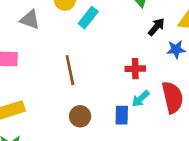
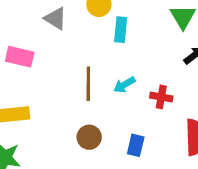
cyan rectangle: (88, 18) -> (121, 30), turned -45
cyan arrow: (141, 99) -> (124, 85), moved

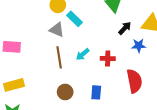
gray triangle: (55, 18) -> (57, 30), moved
cyan rectangle: (121, 30) -> (74, 19), turned -42

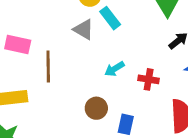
brown line: (59, 57) -> (48, 66), moved
brown circle: (65, 92) -> (96, 108), moved

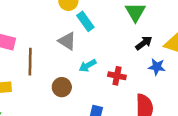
gray triangle: (84, 29) -> (67, 41), moved
brown circle: (96, 108) -> (62, 87), moved

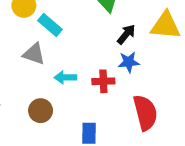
cyan arrow: (88, 66) -> (65, 77), turned 42
blue star: (157, 67) -> (129, 62), moved

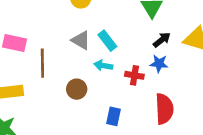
cyan rectangle: (50, 25) -> (107, 41), moved

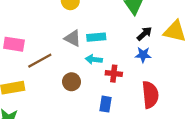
cyan rectangle: (107, 41) -> (96, 37), turned -54
brown line: (42, 63) -> (40, 61), turned 65
red cross: (134, 75) -> (114, 74), moved

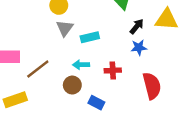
gray triangle: (73, 38) -> (65, 28), moved, turned 48
cyan arrow: (94, 59) -> (81, 65), moved
blue rectangle: (106, 104) -> (96, 103), moved, turned -63

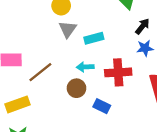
red cross: (113, 70) -> (118, 72), size x1.5

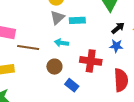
cyan rectangle: (94, 38) -> (77, 20), moved
cyan arrow: (85, 67) -> (61, 43), moved
brown line: (40, 72) -> (28, 47), turned 35

